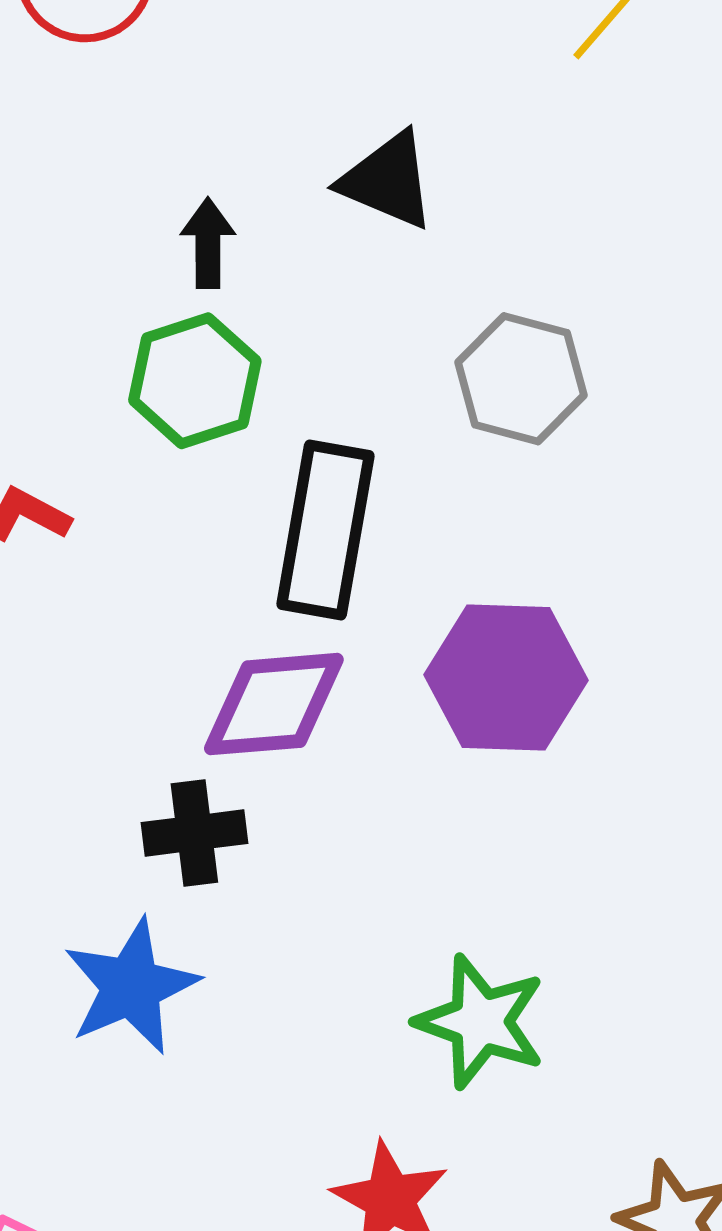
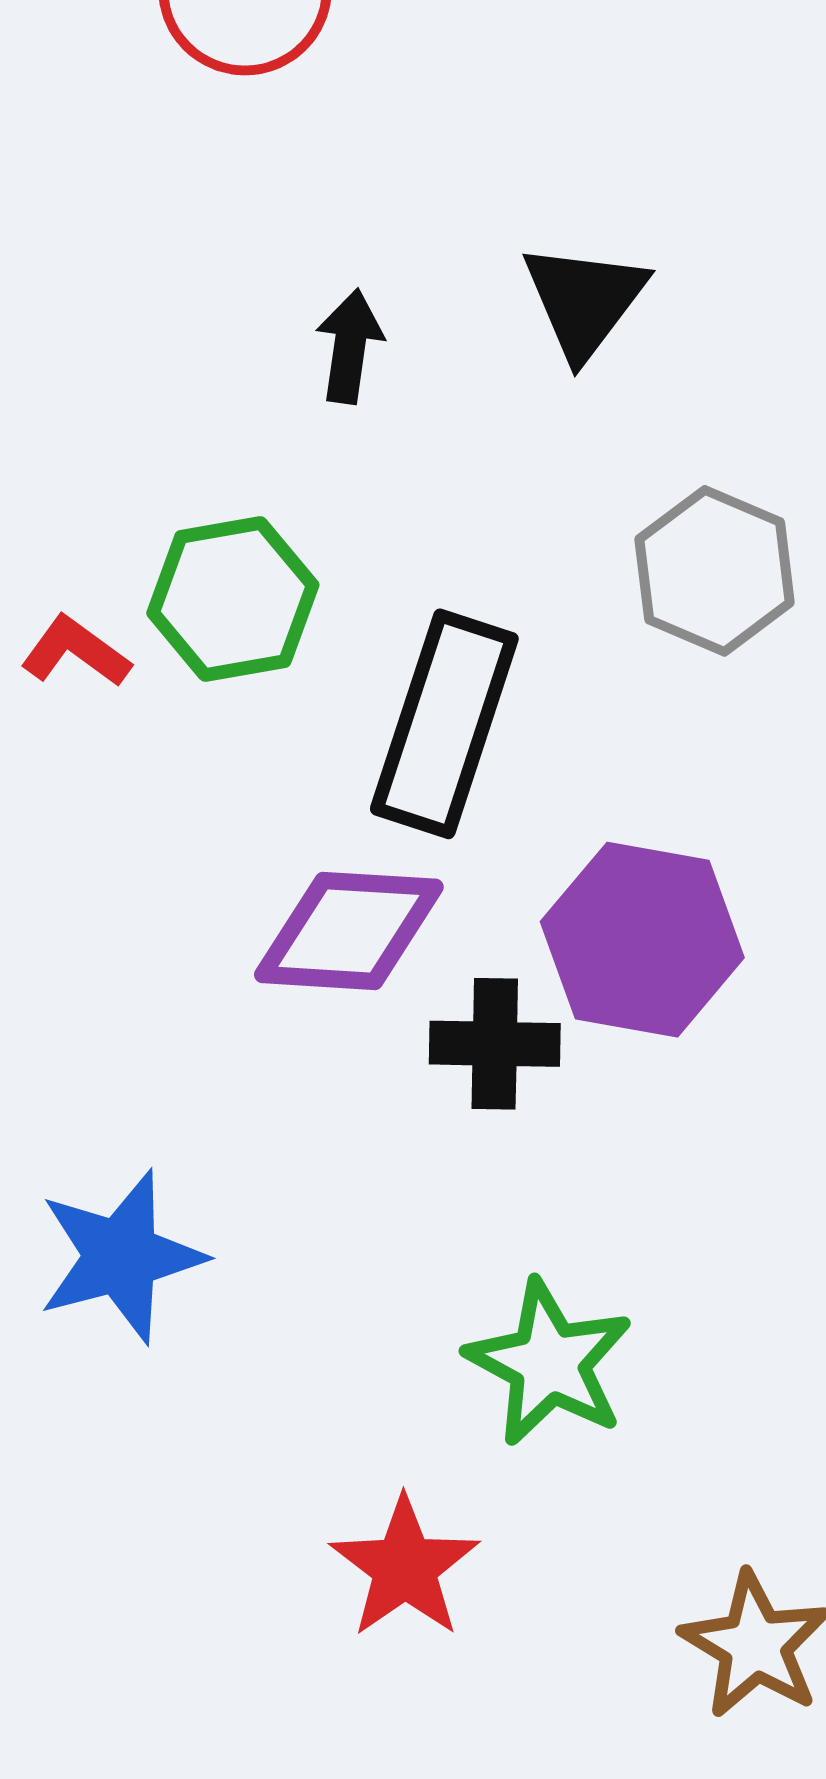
black triangle: (388, 180) -> (584, 301), turned 36
green hexagon: (195, 381) -> (233, 599), moved
black cross: (194, 833) -> (495, 1044), moved

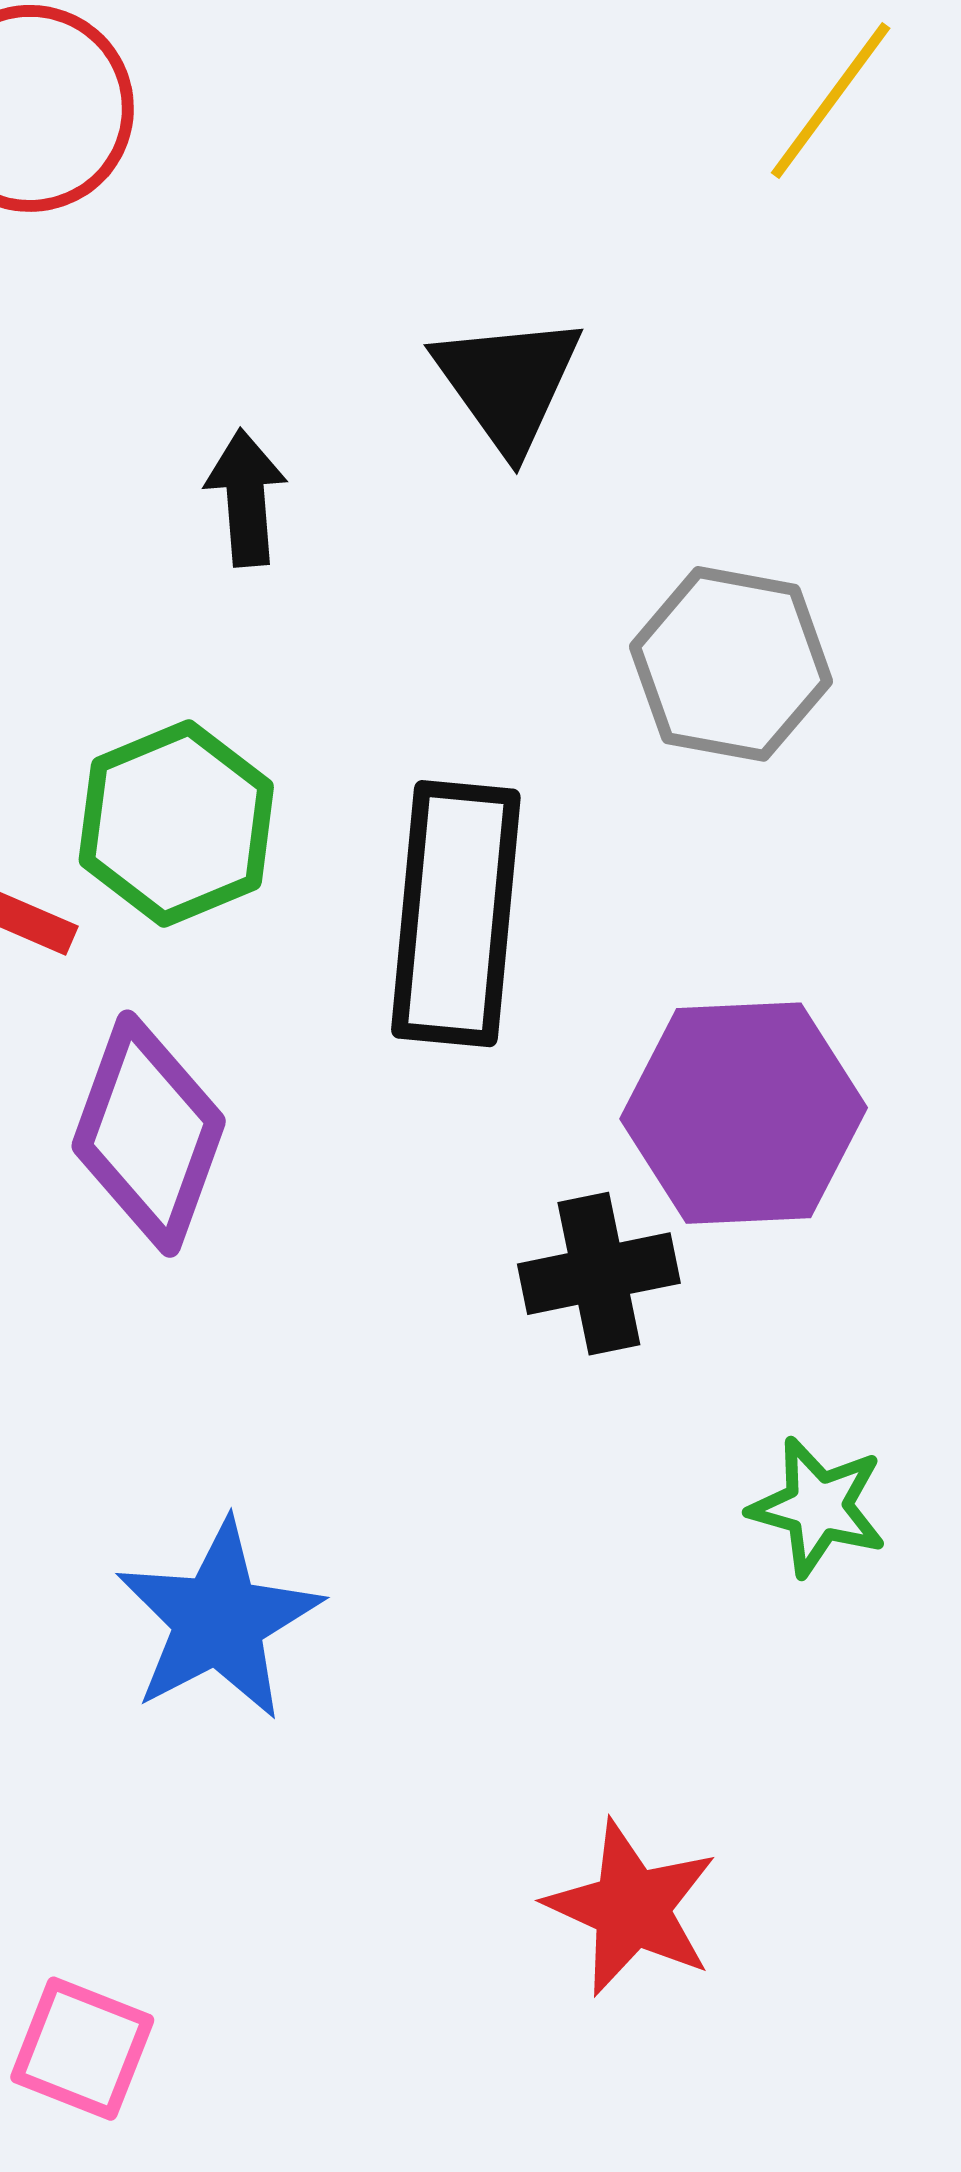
purple diamond: (349, 931) -> (149, 1134), moved, turned -61
green star: (549, 1363) -> (818, 1507), moved, size x0.7

